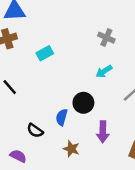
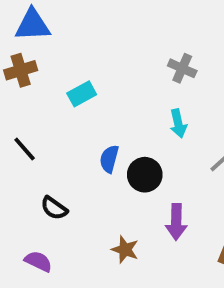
cyan arrow: (104, 71) -> (178, 123), turned -70
blue semicircle: (62, 117) -> (109, 159), moved
black semicircle: (35, 131) -> (54, 208), moved

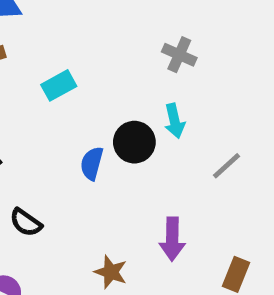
black circle: (145, 175) -> (134, 142), moved

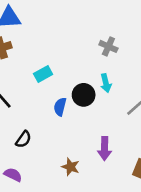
cyan rectangle: (59, 85) -> (43, 74), moved
black semicircle: (26, 222) -> (23, 139), turned -90

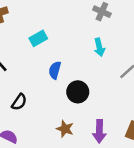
black circle: (84, 95) -> (78, 92), moved
purple arrow: (105, 149) -> (99, 131), moved

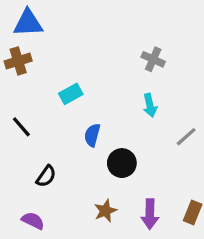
brown star: (65, 129) -> (105, 211), turned 30

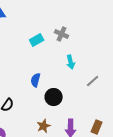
gray cross: (153, 59) -> (62, 34), moved
cyan rectangle: (71, 94) -> (37, 40), moved

